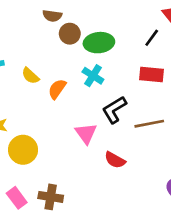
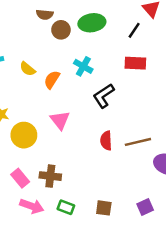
green ellipse: (99, 43) -> (92, 23), moved
brown line: (149, 124) -> (138, 142), moved
pink triangle: (86, 133) -> (60, 120), moved
red semicircle: (115, 160) -> (106, 141), turned 60

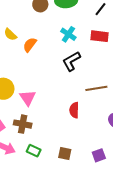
cyan cross: (83, 66) -> (68, 34), moved
pink triangle: (60, 120) -> (28, 98), moved
red semicircle: (106, 141) -> (74, 110), moved
brown line: (138, 142) -> (96, 88), moved

